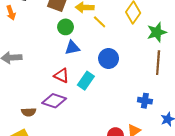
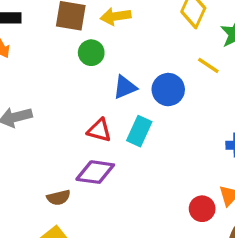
yellow line: (100, 22) -> (208, 65), moved
blue triangle: (72, 48) -> (125, 87), moved

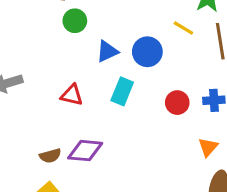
red triangle: (99, 130) -> (72, 95), moved
purple diamond: (95, 172) -> (85, 151), moved
red circle: (202, 209) -> (177, 103), moved

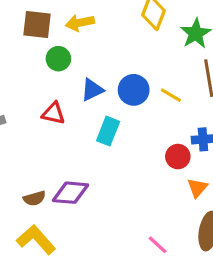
yellow line: (183, 28) -> (171, 95), moved
red triangle: (72, 95) -> (53, 113), moved
red circle: (177, 103) -> (178, 157), moved

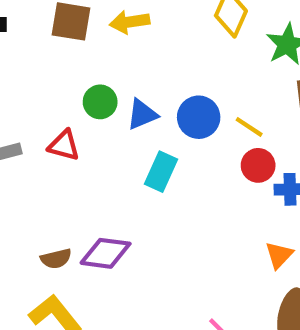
green circle: (58, 59) -> (100, 102), moved
red triangle: (53, 113) -> (64, 145), moved
red circle: (178, 157) -> (258, 165), moved

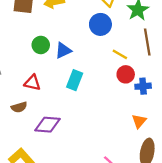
blue circle: (199, 117) -> (100, 24), moved
red triangle: (64, 145) -> (32, 83), moved
brown semicircle: (56, 259) -> (19, 107), moved

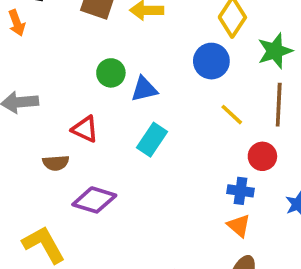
red circle: (126, 74) -> (262, 156), moved
blue cross: (143, 86) -> (241, 191), moved
orange triangle: (139, 121) -> (239, 226), turned -42

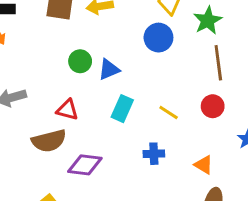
yellow line: (232, 115) -> (169, 113), moved
brown semicircle: (56, 163) -> (49, 141), size x1.6
blue cross: (241, 191) -> (154, 154), moved

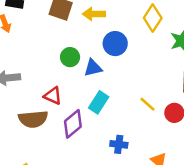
blue circle: (158, 38) -> (115, 44), moved
yellow line: (169, 113) -> (147, 104), moved
purple diamond: (85, 165) -> (73, 124), moved, turned -56

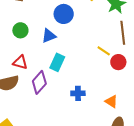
green circle: (70, 57) -> (20, 30), moved
yellow line: (147, 104) -> (104, 51), moved

